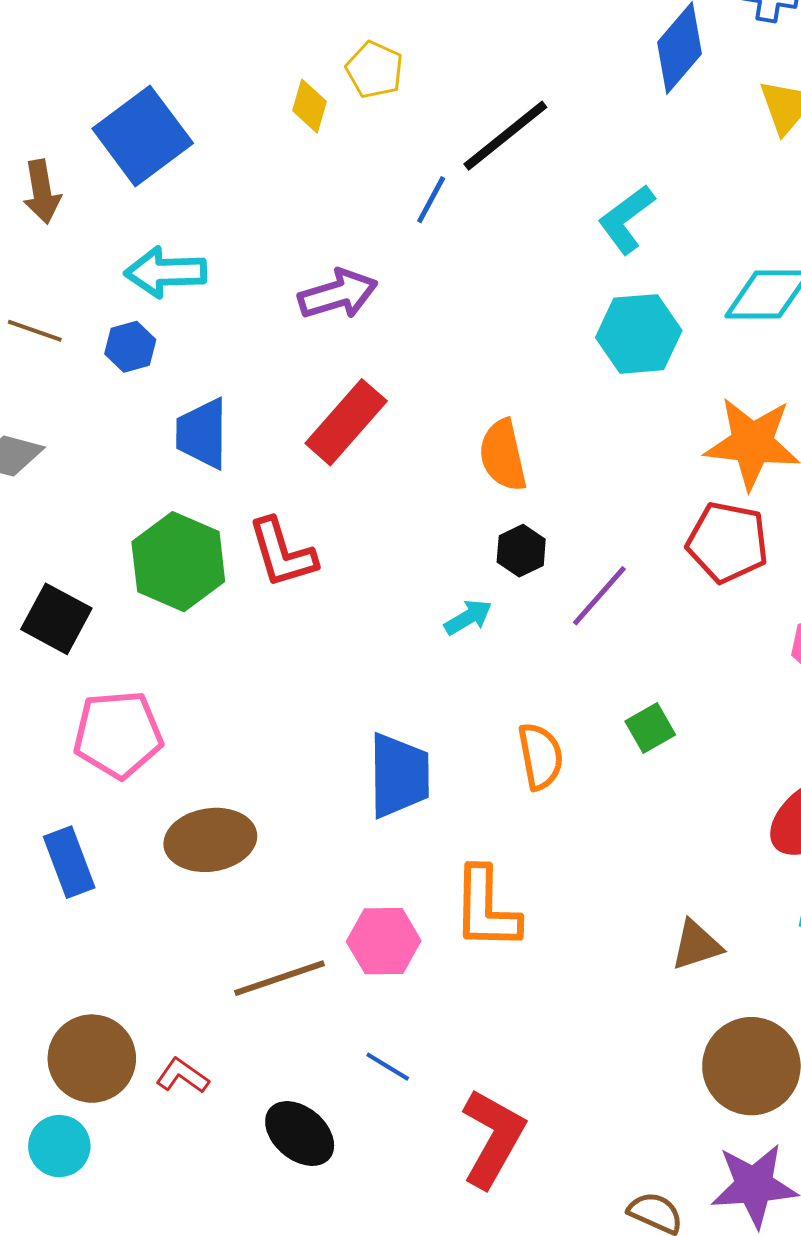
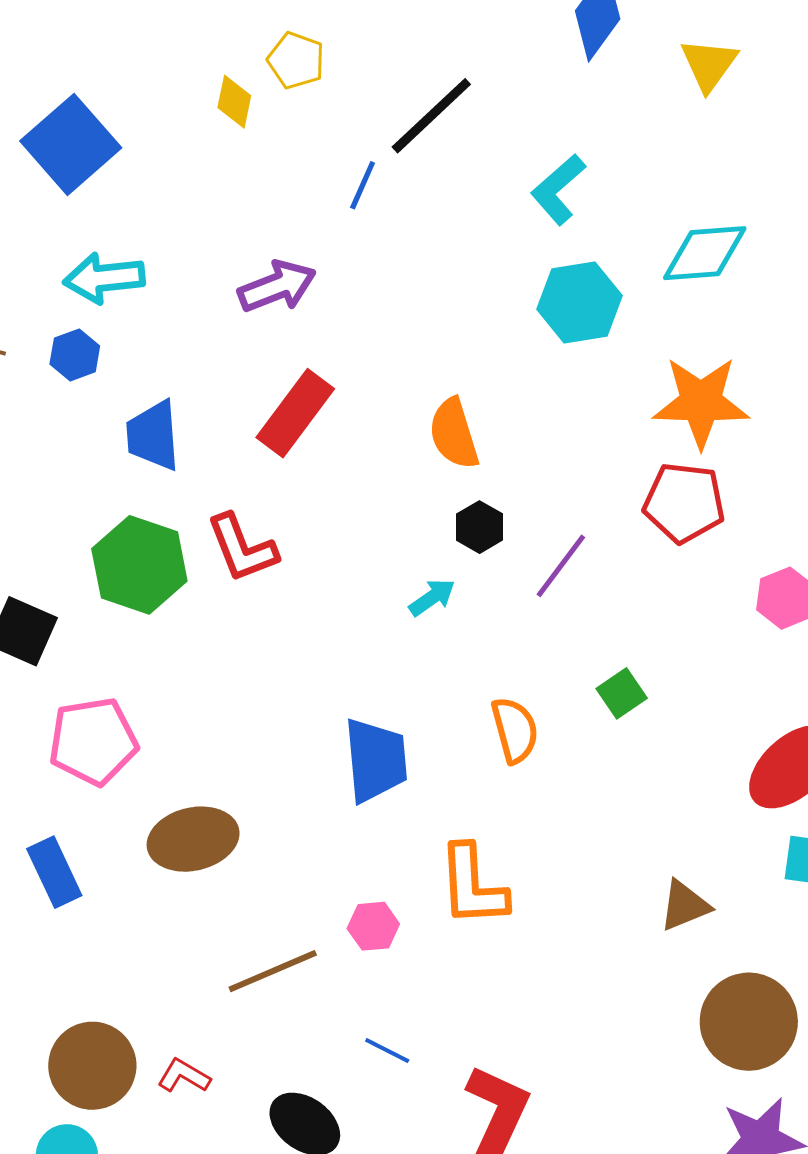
pink hexagon: (384, 941) -> (373, 926), size x0.7

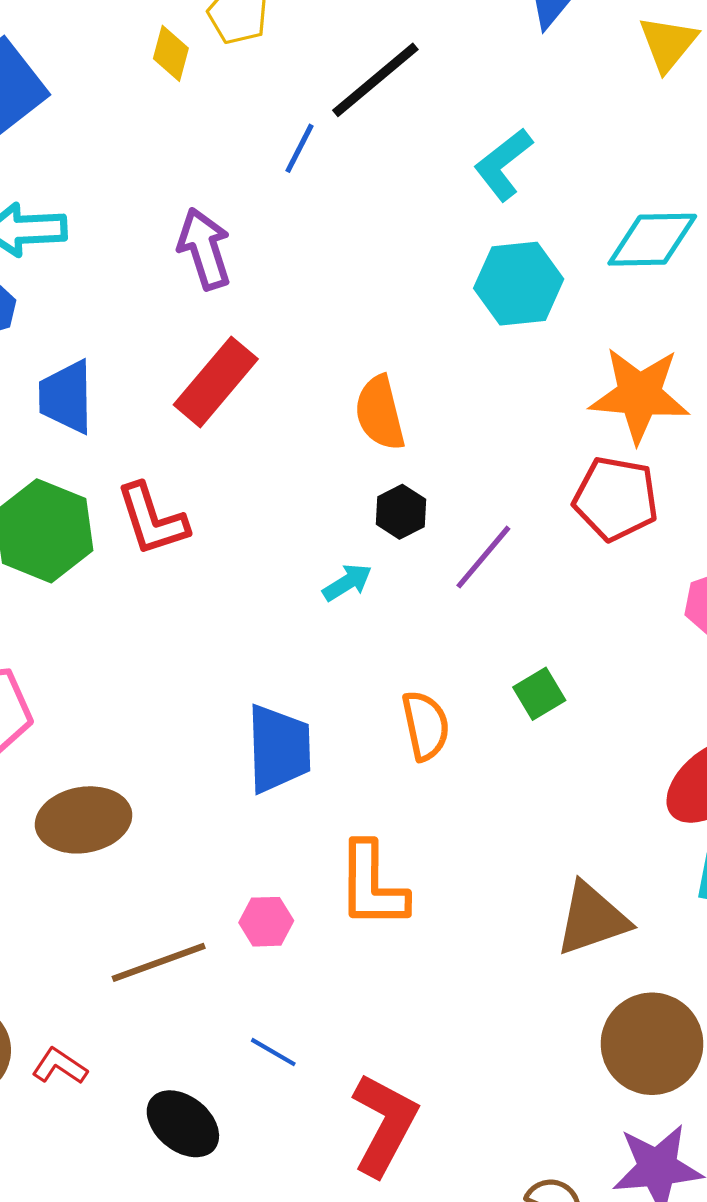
purple arrow: (277, 286) -> (204, 249), turned -90
brown triangle: (685, 906) -> (592, 919), size x1.4

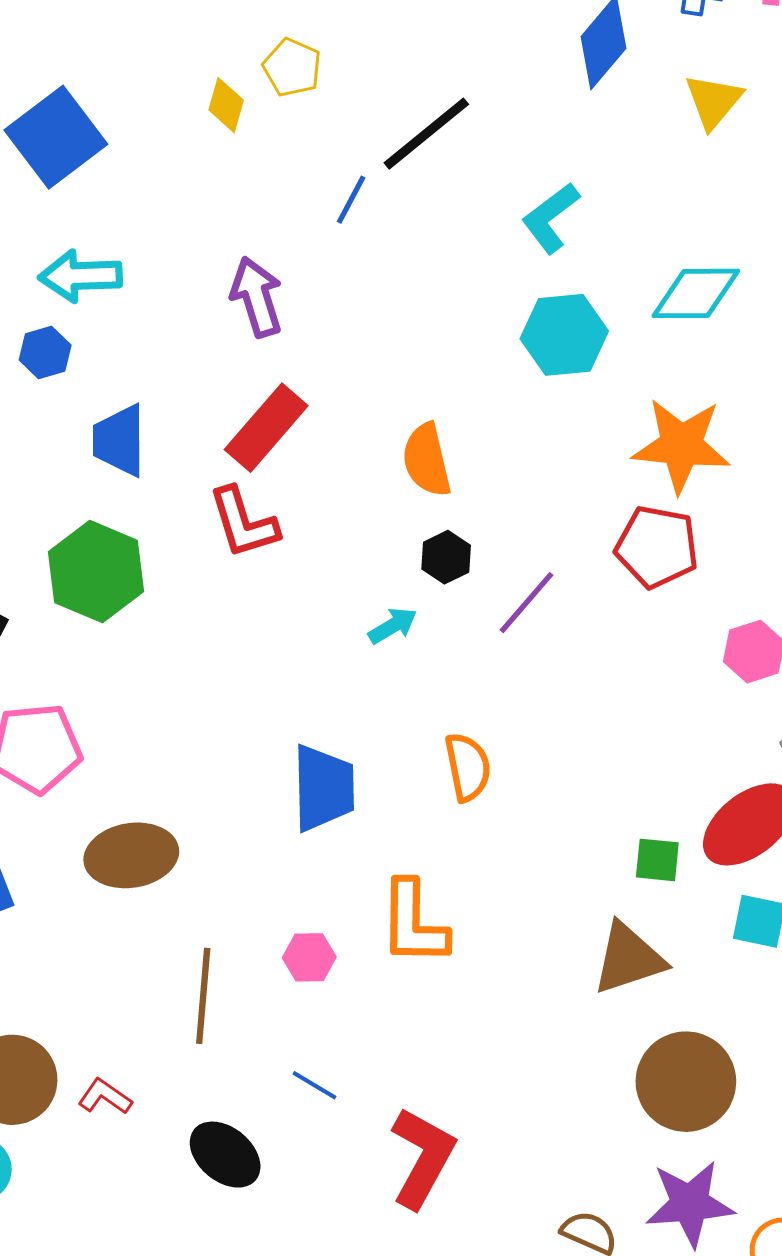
red L-shape: (152, 519) -> (243, 523), moved
green square: (539, 694) -> (657, 860), moved, turned 36
brown line: (159, 962) -> (203, 996), turned -66

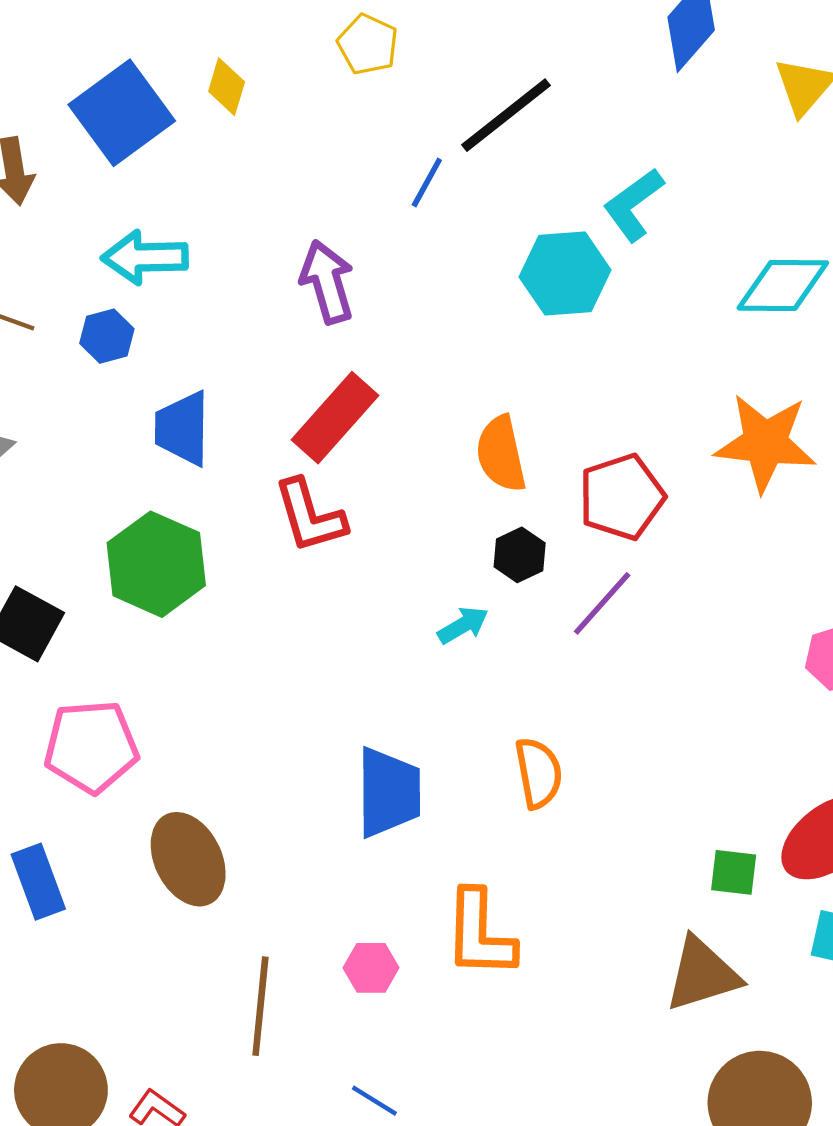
yellow diamond: (226, 105) -> (227, 87), moved
cyan hexagon: (564, 335) -> (565, 273), moved
red pentagon: (657, 547) -> (622, 497), moved, turned -30
brown ellipse: (131, 855) -> (188, 859), turned 72

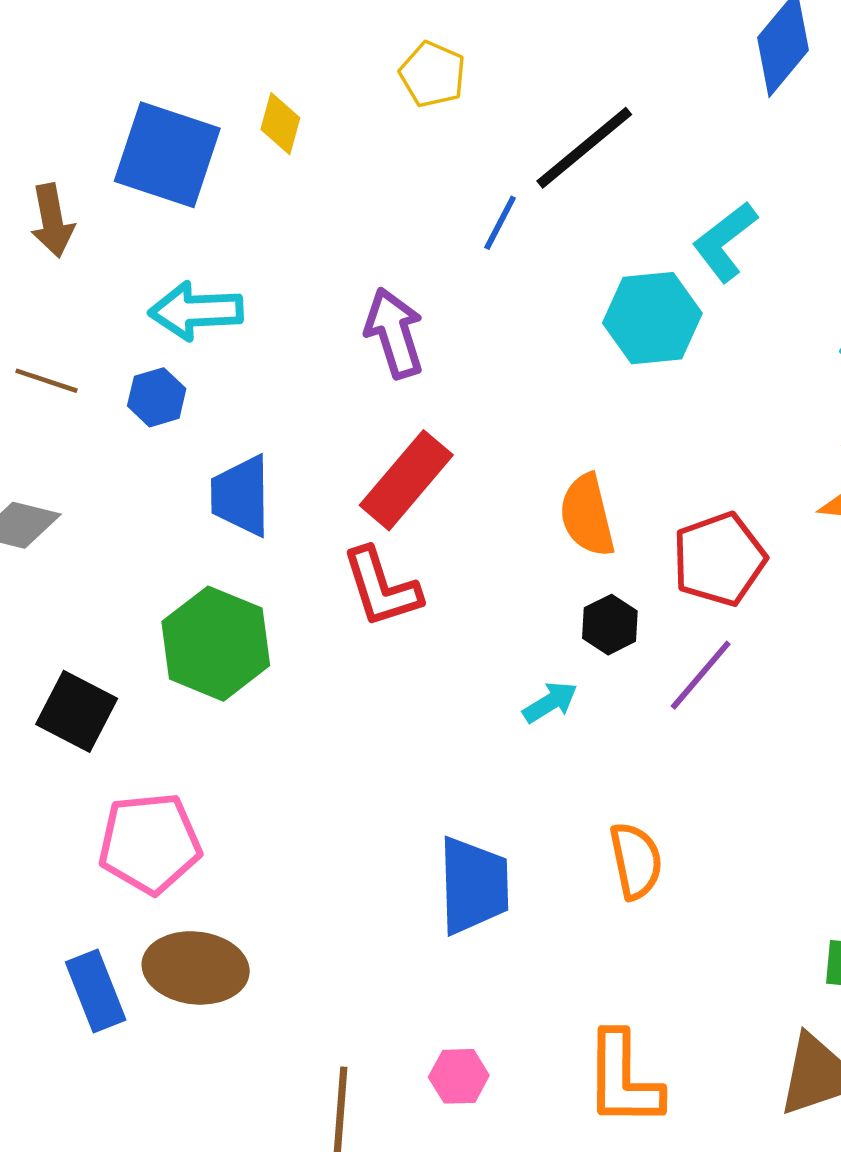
blue square: (122, 113) -> (167, 155), turned -34
brown ellipse: (188, 859) -> (196, 968), moved, turned -56
orange L-shape: (480, 934) -> (623, 1079), moved

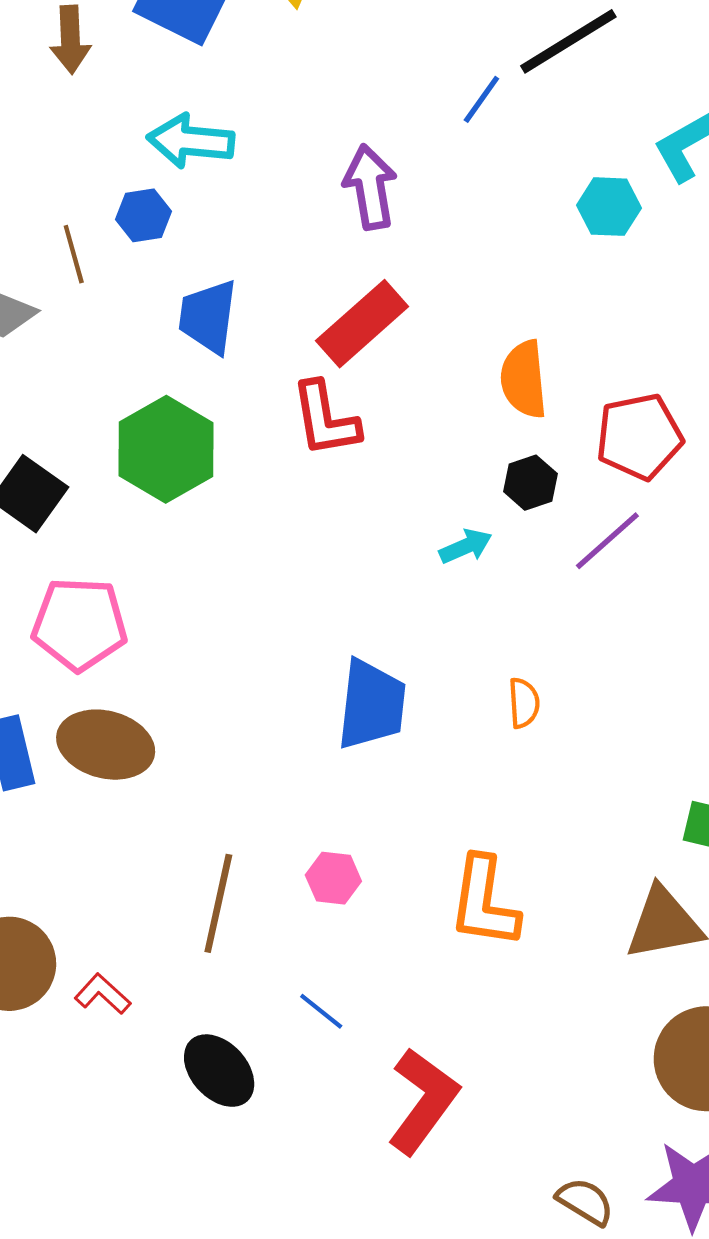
cyan hexagon: (652, 318) -> (609, 207), size x0.7
brown line: (47, 381) -> (74, 254), moved, turned 48
orange semicircle: (636, 861) -> (524, 703), size x0.7

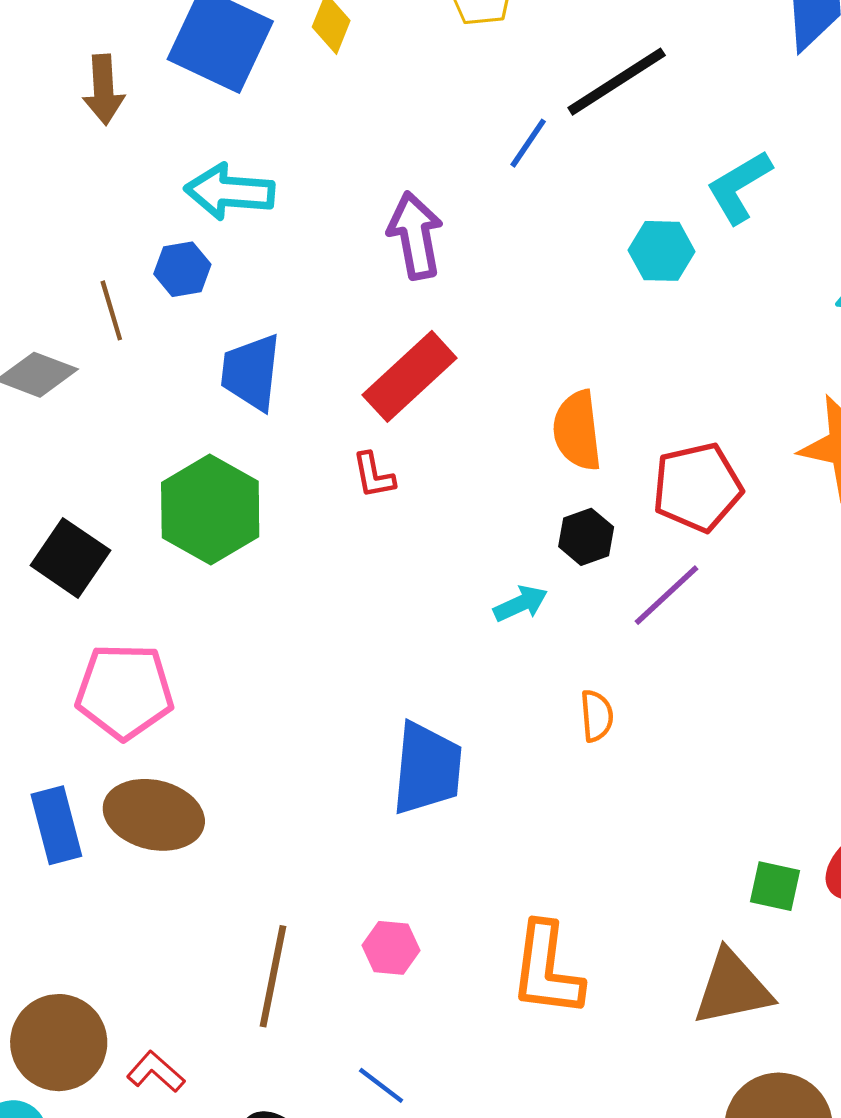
red L-shape: (325, 419) -> (374, 475), size x0.6
orange semicircle: (524, 703) -> (597, 716), moved

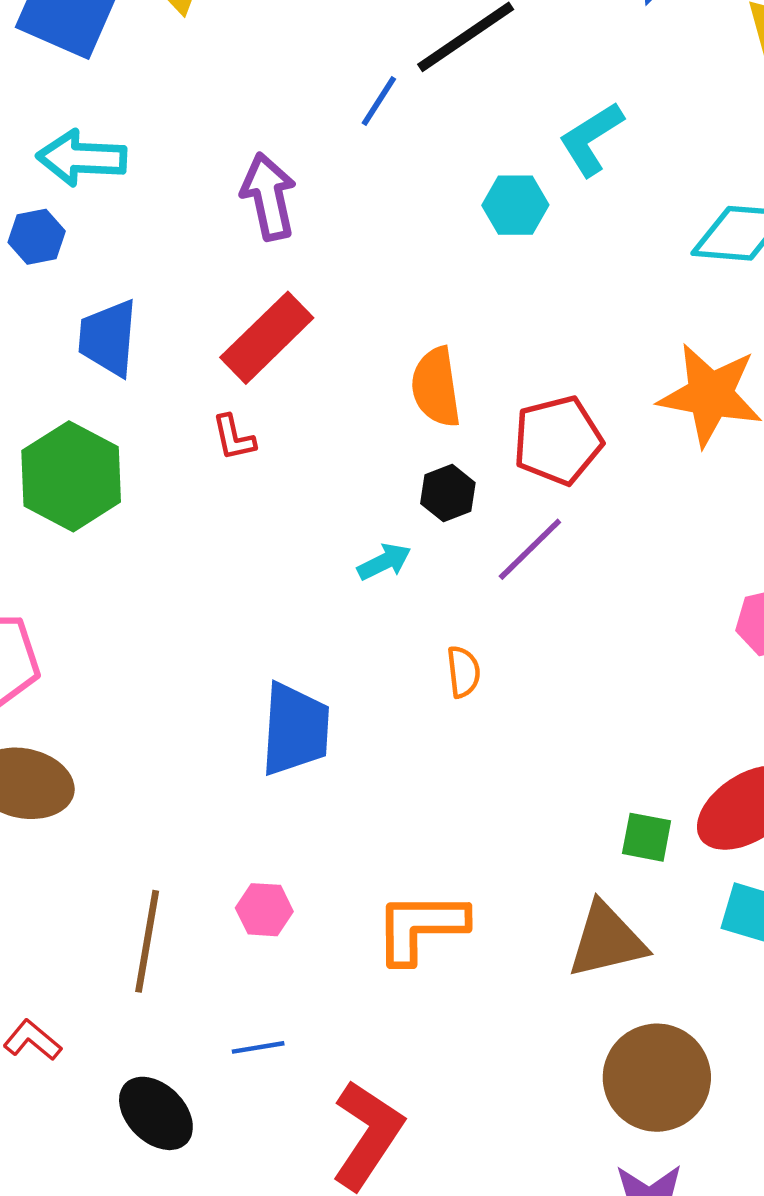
orange L-shape: (547, 970) -> (421, 927), turned 84
blue line: (381, 1085) -> (258, 1047), turned -45

